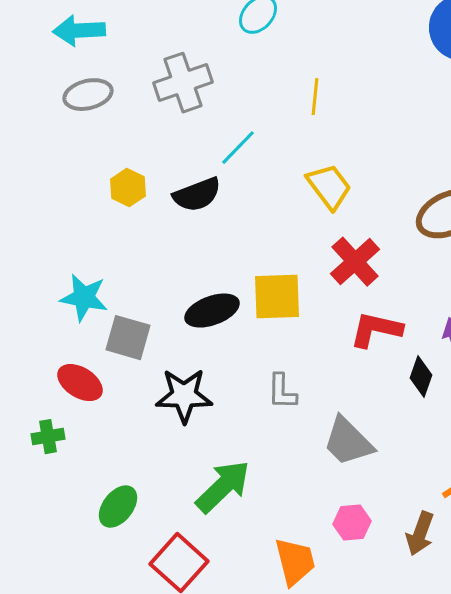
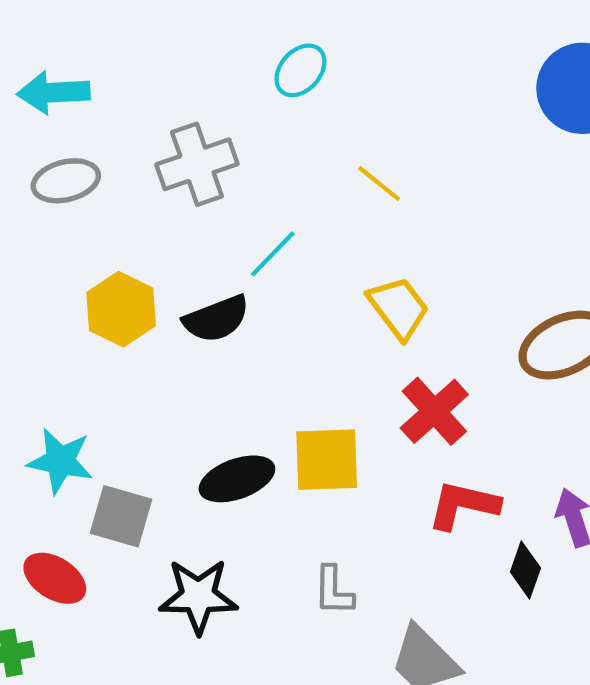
yellow line: (315, 97) -> (379, 184), turned -57
yellow hexagon: (128, 188) -> (121, 309), size x1.4

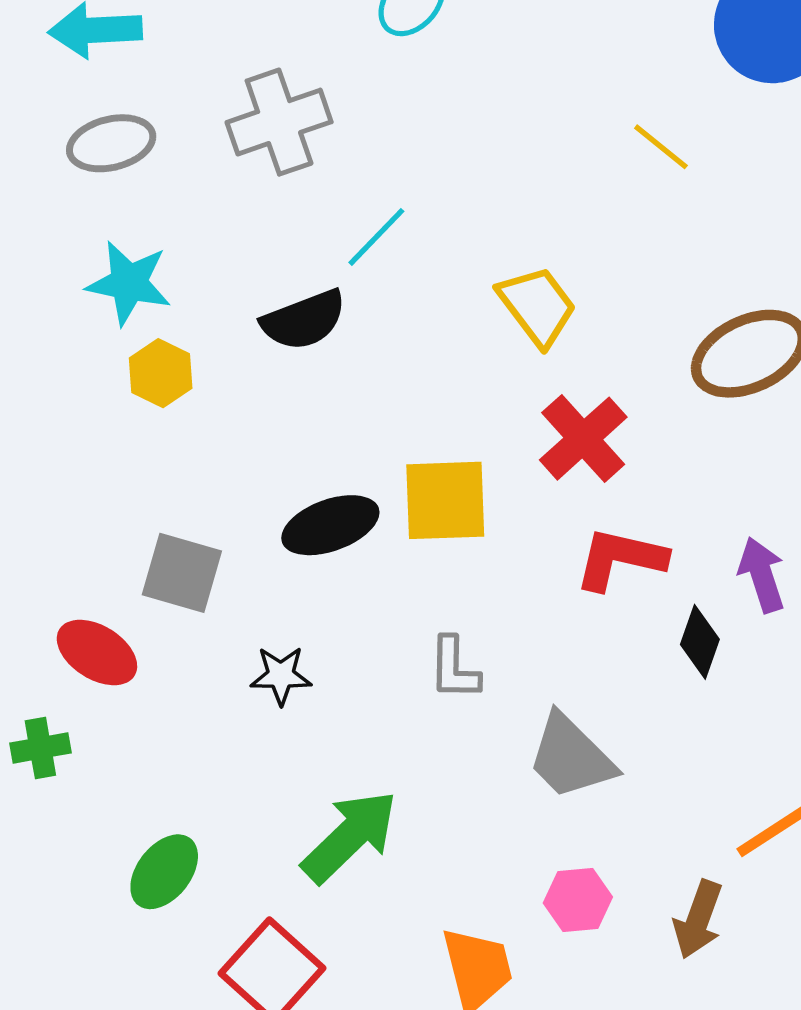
yellow line: (379, 184) -> (661, 147), moved
yellow hexagon: (121, 309) -> (161, 373), moved, size x0.7
cyan star: (60, 461) -> (129, 283), moved
black star: (198, 596) -> (281, 675), size x0.6

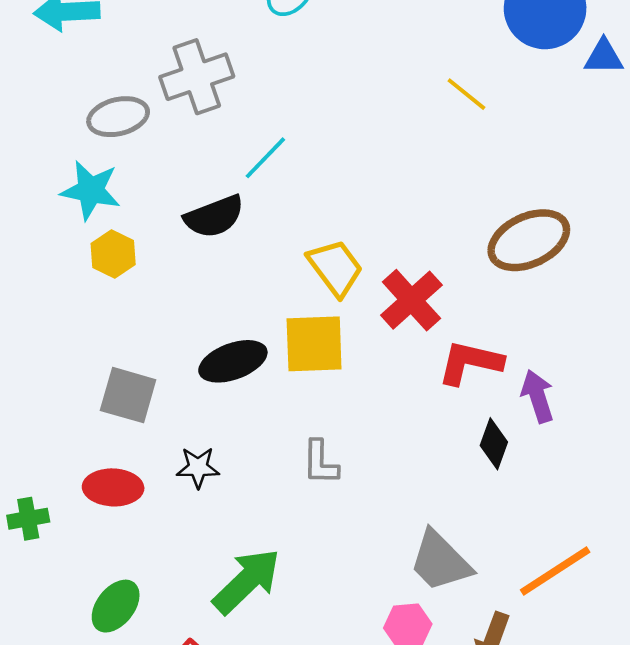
gray ellipse: (111, 143) -> (118, 117), moved
yellow trapezoid: (537, 306) -> (335, 268), moved
red L-shape: (620, 559) -> (470, 363), moved
red ellipse: (97, 652) -> (113, 487), moved, turned -30
gray trapezoid: (571, 757) -> (440, 561), moved

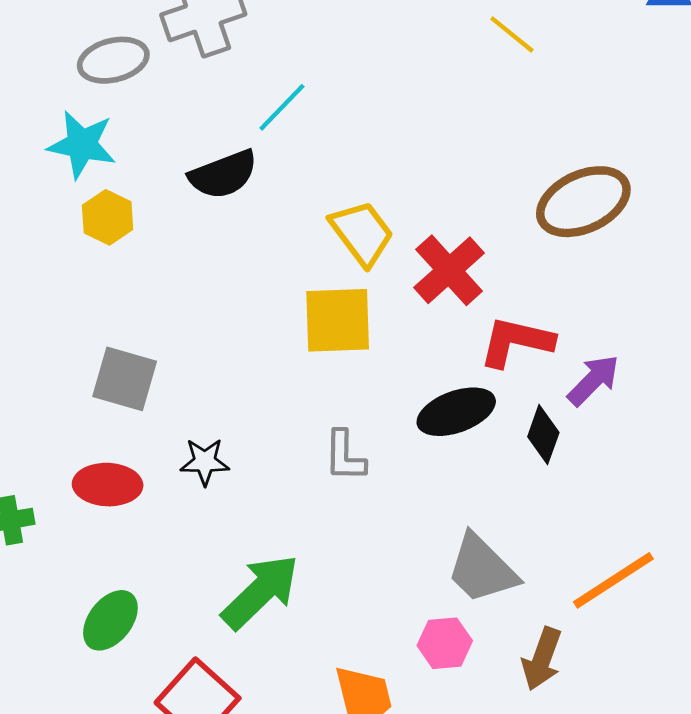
black ellipse: (233, 361) -> (456, 412), moved
purple arrow: (538, 396) -> (593, 380), turned 63

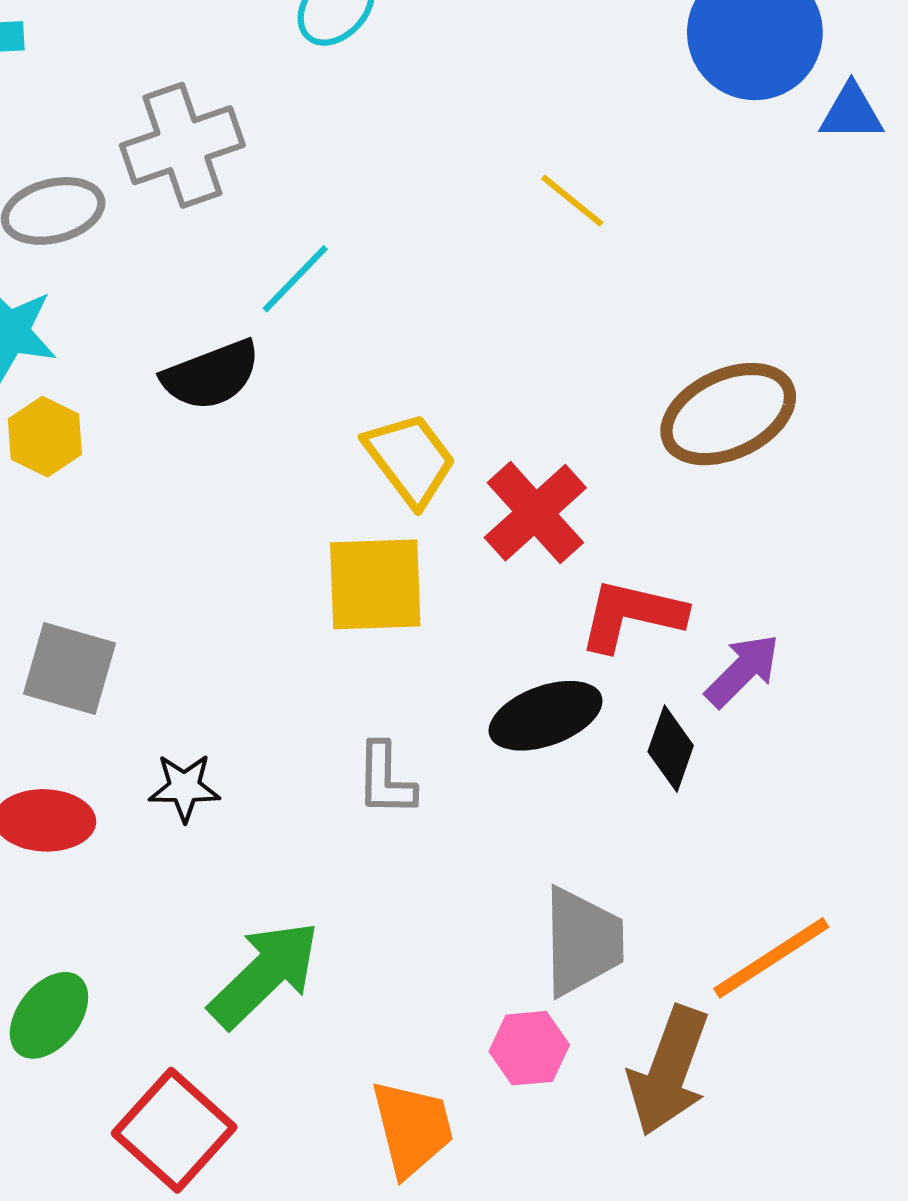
yellow line: (512, 34) -> (572, 201), moved
gray trapezoid: (482, 569) -> (582, 941), turned -136
brown arrow: (542, 659) -> (669, 1071), size x1.4

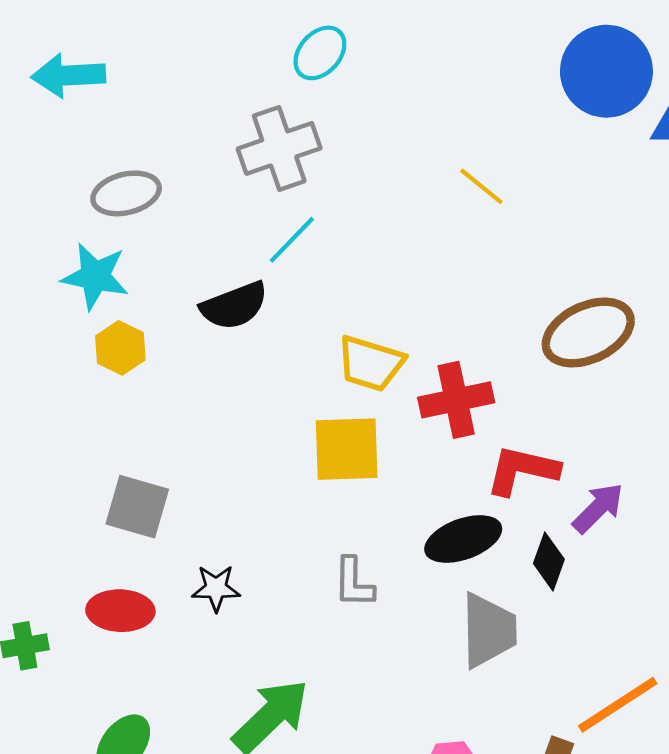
gray cross: (182, 145) -> (279, 148), moved
yellow trapezoid: (410, 459) -> (370, 363), turned 144
red cross: (535, 513) -> (456, 400), turned 30
gray trapezoid: (582, 941) -> (488, 630), moved

